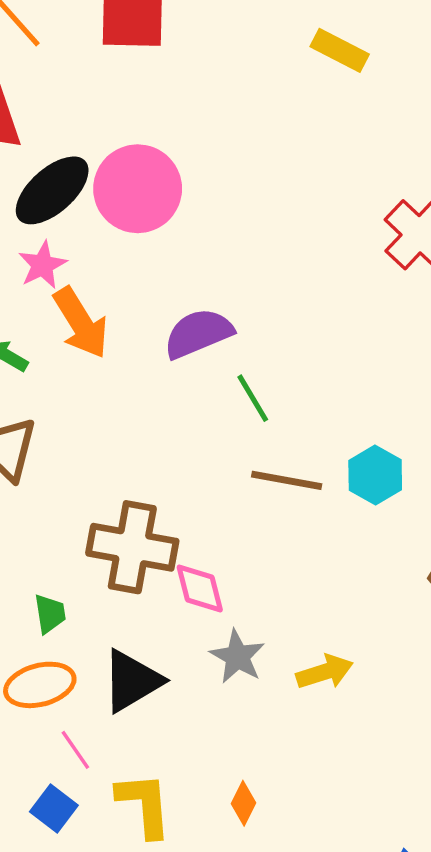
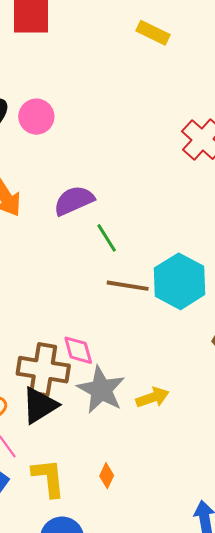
pink circle: (138, 189) -> (36, 117), size x0.7
cyan hexagon: (375, 475) -> (180, 281), size x1.6
brown cross: (132, 547) -> (43, 370), moved
gray star: (237, 657) -> (101, 390), size x1.5

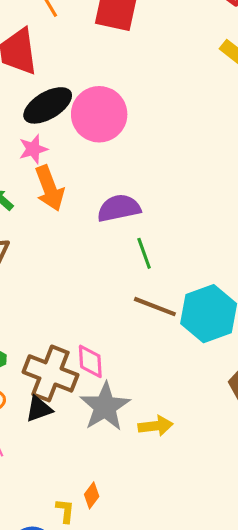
pink circle: (36, 117) -> (99, 114), size x1.5
black triangle: (40, 405) -> (39, 409), size x0.7
yellow L-shape: (48, 478) -> (65, 511), moved, size x0.6

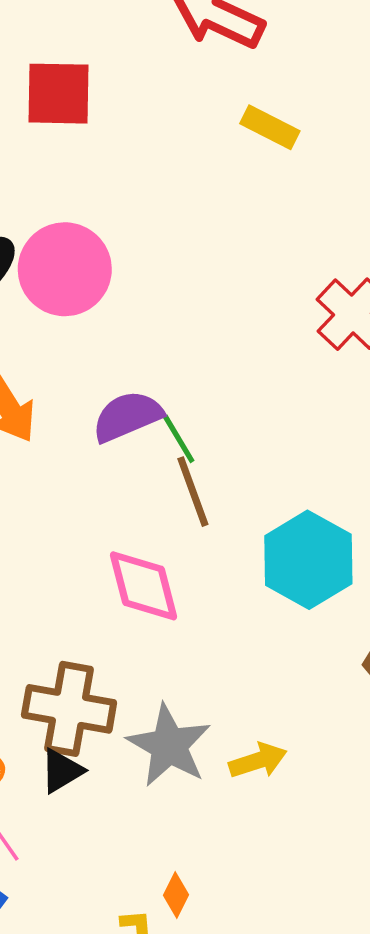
green line: (144, 253) -> (179, 439), moved
brown line: (155, 307) -> (193, 492), moved, turned 60
pink diamond: (90, 361) -> (143, 586), moved, size x1.4

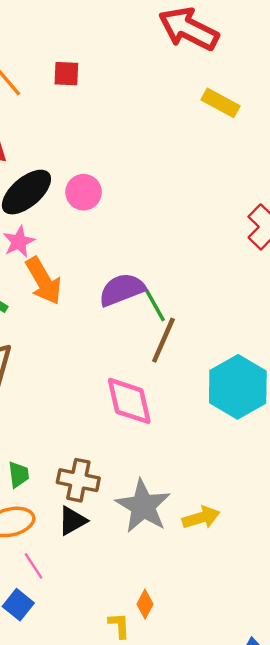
red square: (59, 94) -> (66, 74), moved, size x0.6
pink circle: (65, 269) -> (84, 192), size x0.6
brown line: (193, 492) -> (163, 340), turned 42
brown cross: (69, 709) -> (78, 480), size x0.7

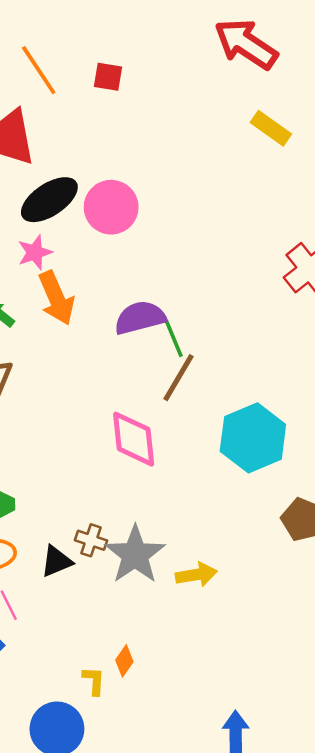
pink circle: (84, 192) -> (111, 207), size x1.4
brown cross: (78, 480) -> (91, 540), moved, size x0.7

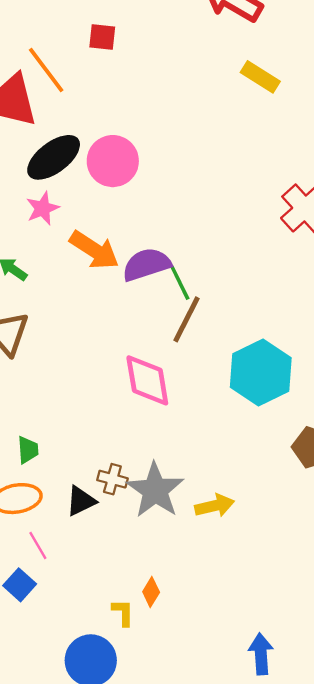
orange line: (39, 70) -> (46, 70), moved
orange arrow: (56, 298) -> (94, 250), moved, turned -30

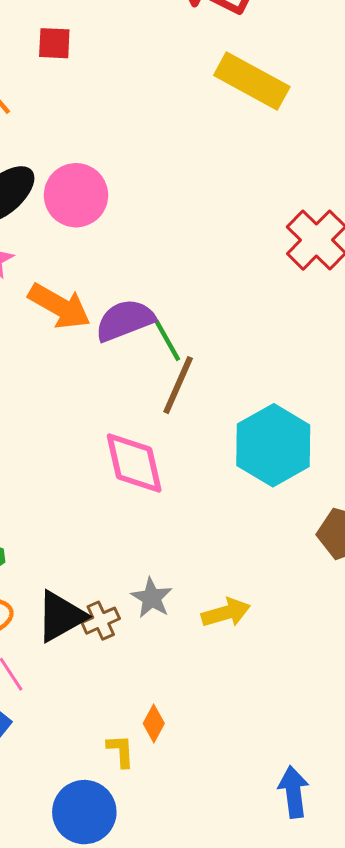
yellow rectangle: (260, 77) -> (252, 81), size x1.5
brown cross: (112, 479) -> (101, 621), moved, turned -36
gray star: (155, 490) -> (152, 598), size x0.6
black triangle: (81, 501) -> (61, 616), size x1.4

